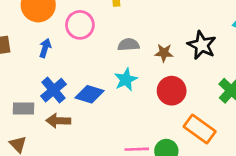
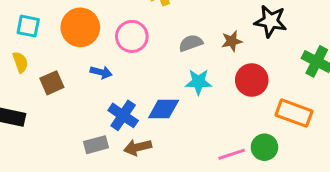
blue arrow: (45, 48) -> (101, 72), turned 102
cyan star: (126, 80) -> (198, 82), turned -30

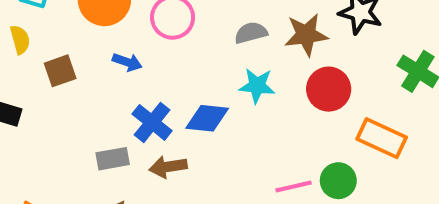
brown star: (232, 41) -> (306, 35), size x1.5

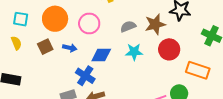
brown square: (60, 71) -> (45, 47), moved
blue diamond: (207, 118) -> (101, 55), moved

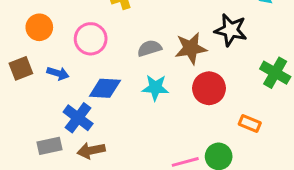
orange circle: (55, 19) -> (39, 27), size x0.7
orange rectangle: (198, 70) -> (250, 123), size x0.6

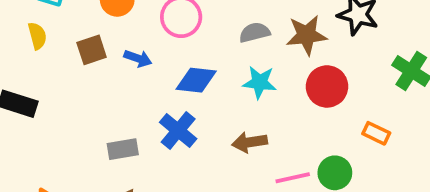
blue cross: (78, 118) -> (178, 130), moved
brown arrow: (91, 150) -> (250, 142), moved

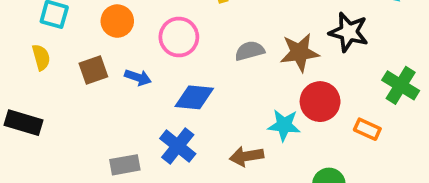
cyan star: (260, 82) -> (284, 125), moved
orange rectangle: (376, 133) -> (367, 129), moved

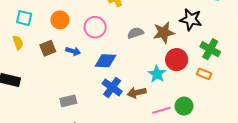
green cross: (401, 85) -> (210, 49), moved
cyan star: (284, 125) -> (157, 74), turned 30
blue cross: (178, 146) -> (112, 87), moved

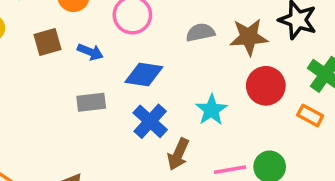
cyan star: (157, 74) -> (211, 110), moved
brown arrow: (137, 93) -> (178, 154), moved, turned -60
gray rectangle: (68, 101) -> (91, 102), moved

